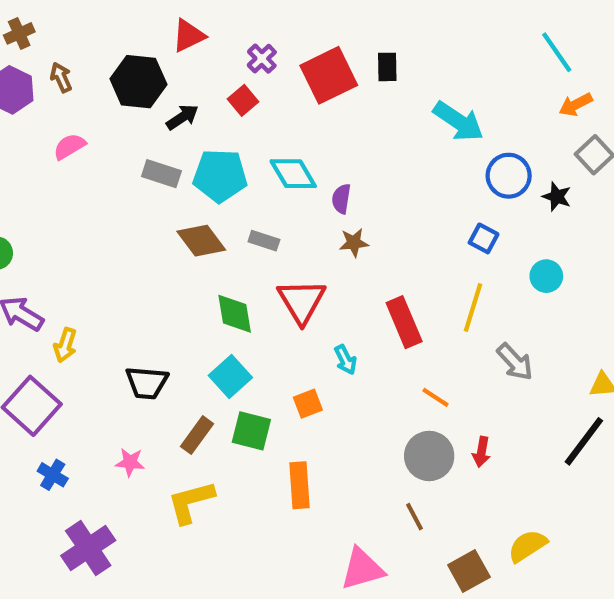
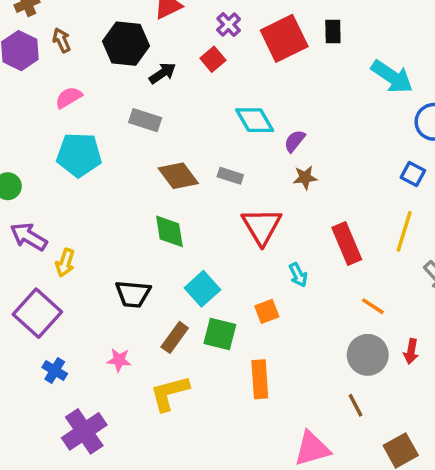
cyan pentagon: (220, 176) -> (79, 155), moved
purple semicircle: (341, 199) -> (295, 141), turned 30
green diamond: (235, 314) -> (169, 231), moved

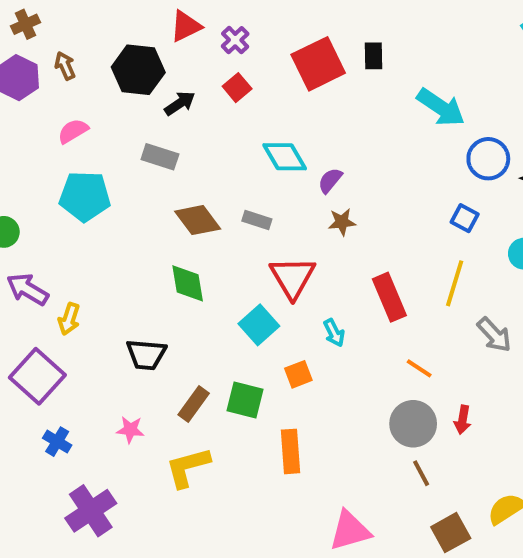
purple cross: (229, 24) -> (235, 40), moved
cyan square: (202, 289) -> (259, 325), moved
brown line: (356, 405) -> (421, 473), moved

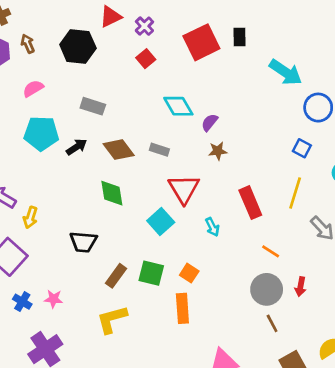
black arrow: (180, 103) -> (77, 147), moved
orange square: (298, 374) -> (189, 273), moved, turned -36
pink star: (130, 430) -> (53, 299), moved

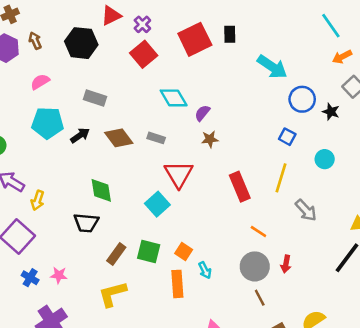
red square: (146, 59) -> (144, 54), size x1.5
green diamond: (112, 193) -> (101, 190), moved
cyan arrow: (212, 227) -> (205, 270), moved

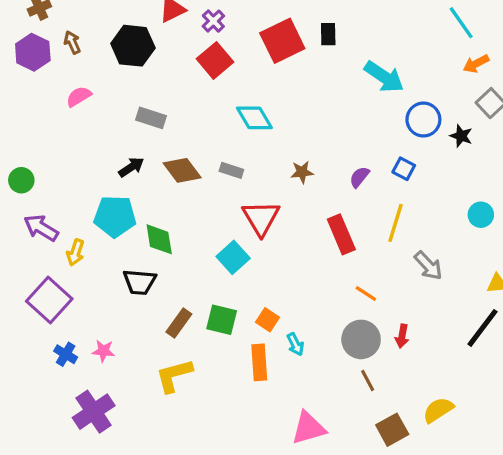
purple semicircle: (202, 113) -> (359, 177), moved
cyan pentagon: (48, 123) -> (115, 216), moved
cyan circle: (325, 159) -> (481, 215), moved

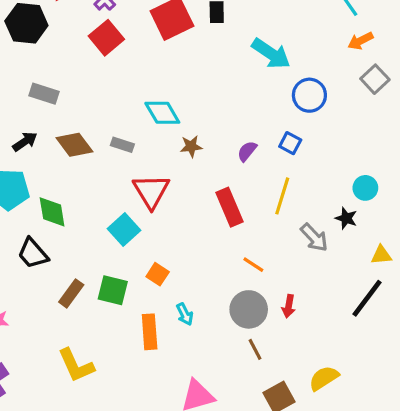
cyan diamond: (254, 118) -> (162, 113), moved
black star: (461, 136) -> (346, 218), moved
black trapezoid: (139, 282) -> (33, 253), turned 44
orange square: (268, 320) -> (158, 274), moved
yellow L-shape: (174, 376) -> (76, 365), moved, turned -99

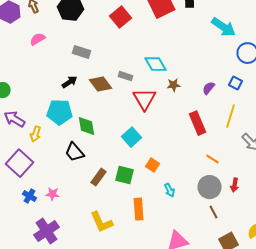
gray rectangle: (122, 145) -> (126, 76), moved
red triangle: (151, 191) -> (145, 99), moved
orange rectangle: (150, 332) -> (139, 209), moved

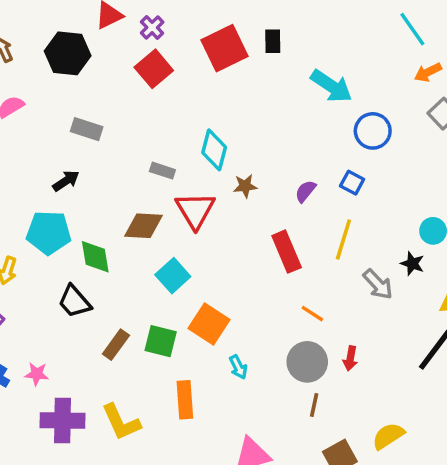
cyan diamond: (156, 64) -> (214, 150), turned 45
brown diamond: (101, 84) -> (143, 226), moved, turned -50
orange square: (153, 165) -> (209, 324), size x1.6
brown line: (214, 212) -> (314, 405), turned 40
purple cross: (47, 231) -> (62, 420), moved, turned 35

